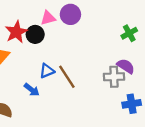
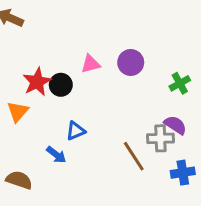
purple circle: (70, 14) -> (131, 62), moved
pink triangle: (48, 18) -> (91, 64), moved
brown line: (67, 77) -> (134, 156), moved

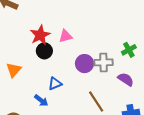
purple circle: (131, 62) -> (84, 64), moved
red star: (37, 82) -> (40, 35), moved
gray cross: (160, 138) -> (103, 62), moved

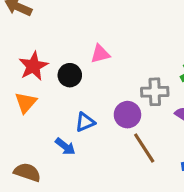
red star: (40, 35) -> (33, 66), moved
purple circle: (84, 64) -> (127, 115), moved

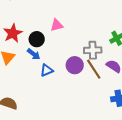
blue arrow: (65, 146) -> (34, 54), moved
brown line: (144, 148) -> (94, 69), moved

